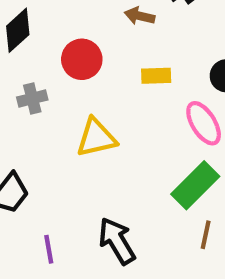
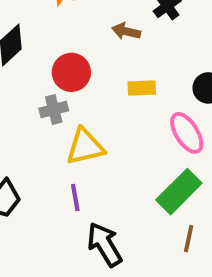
gray cross: (32, 98) -> (54, 109), moved
purple line: (49, 249) -> (75, 197), moved

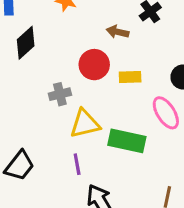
red circle: (71, 72) -> (94, 65), moved
green rectangle: (179, 192) -> (127, 141), moved, turned 57

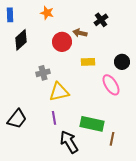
red circle: (94, 65) -> (62, 42), moved
green rectangle: (127, 141) -> (92, 124), moved

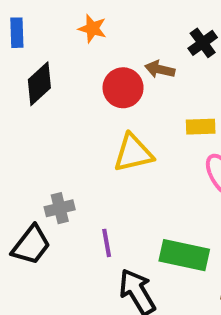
yellow rectangle: (88, 62) -> (201, 127), moved
gray cross: (43, 73) -> (60, 208), moved
yellow triangle: (59, 92) -> (133, 153), moved

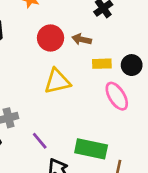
brown arrow: (160, 69) -> (82, 39), moved
purple line: (107, 243) -> (40, 141), turned -30

